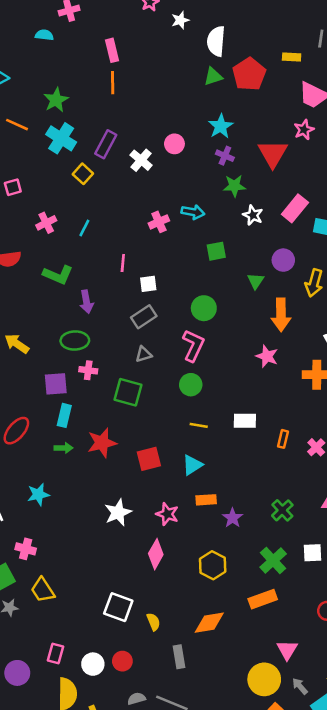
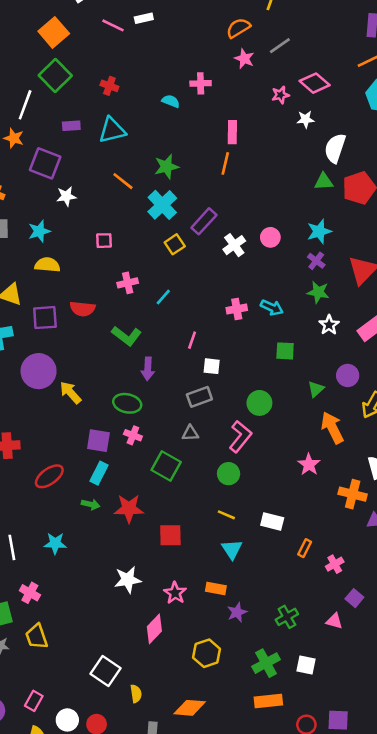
orange arrow: (281, 315) -> (332, 428), turned 140
cyan triangle: (192, 465) -> (232, 549), moved, turned -45
orange rectangle: (263, 599) -> (268, 701), moved

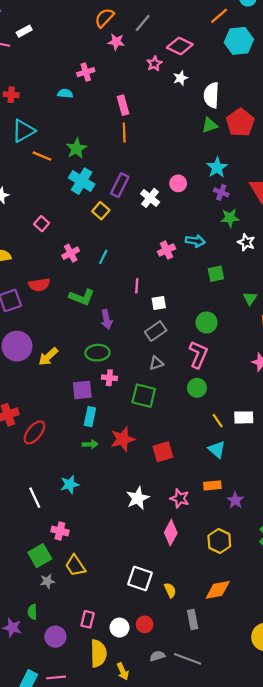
orange line: (123, 181) -> (42, 156), moved
pink square: (104, 241) -> (42, 224), turned -32
yellow arrow: (70, 393) -> (48, 357), turned -75
red ellipse: (49, 476) -> (34, 432), moved
yellow line: (226, 515) -> (218, 421), moved, turned 48

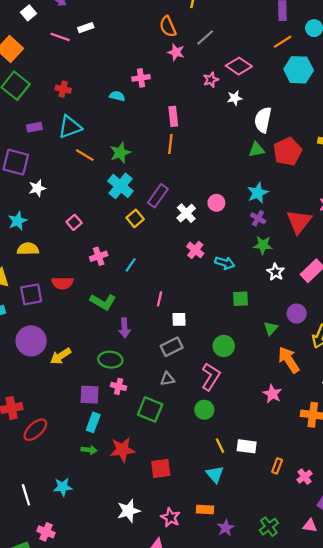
orange semicircle: (104, 18) -> (168, 26), turned -75
pink cross: (167, 250) -> (195, 250), moved, turned -35

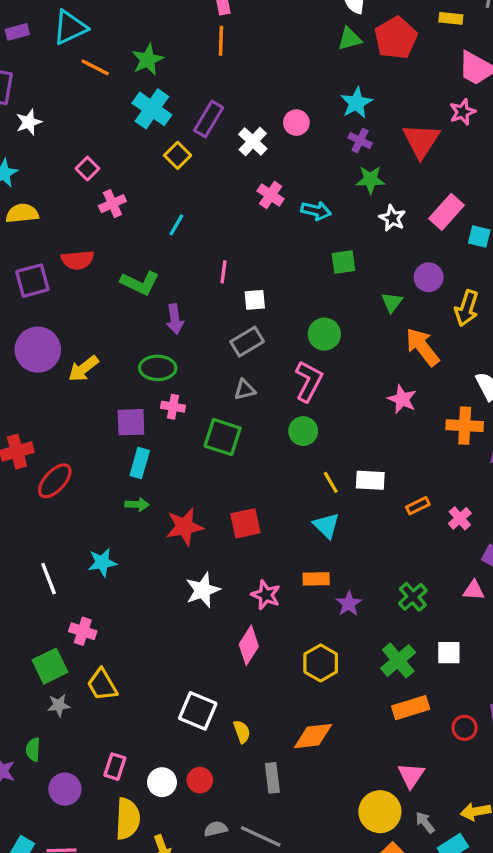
pink cross: (99, 256) -> (112, 204), moved
red star: (122, 450) -> (184, 527), moved
orange rectangle: (277, 466) -> (418, 506), turned 48

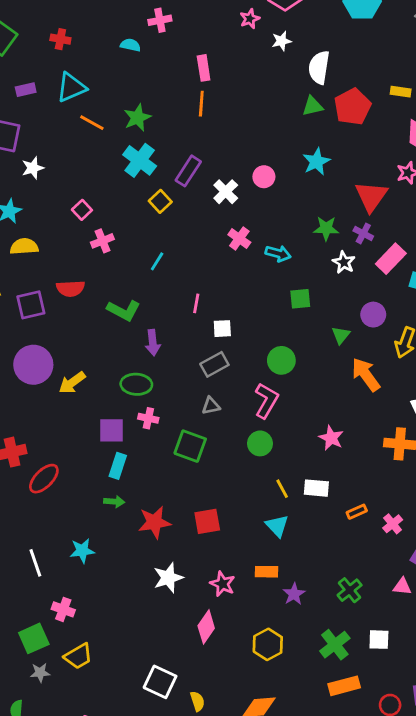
purple cross: (360, 141) -> (363, 233), moved
pink star: (402, 399) -> (331, 438), moved
yellow trapezoid: (102, 685) -> (78, 656), turned -92

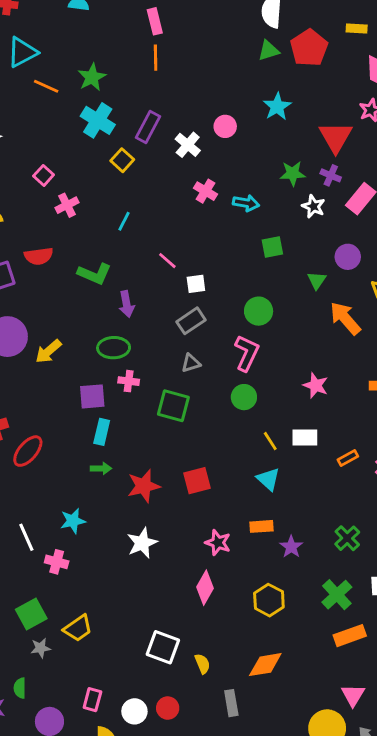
pink line: (196, 303) -> (167, 261), turned -54
white star: (168, 578) -> (142, 543), moved
pink cross: (63, 609) -> (57, 562), moved

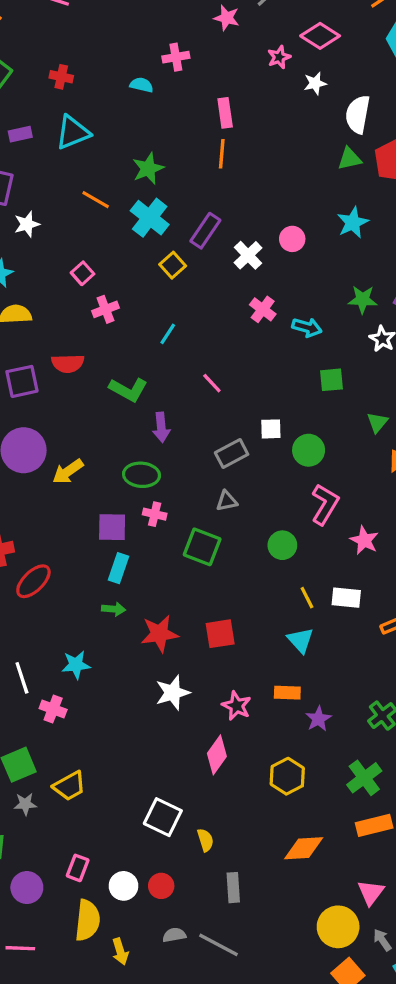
orange line: (46, 86) -> (96, 200), moved
white square: (196, 284) -> (271, 429), moved
pink L-shape: (247, 353) -> (325, 504), moved
white star: (142, 543) -> (173, 693), moved
orange diamond: (265, 665) -> (304, 848), moved

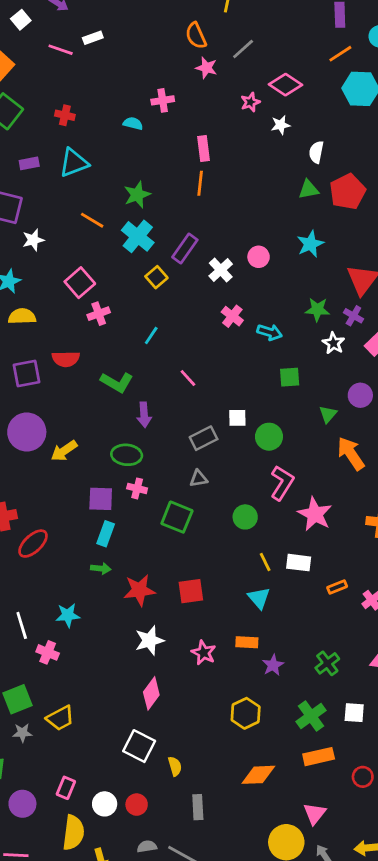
white semicircle: (358, 114) -> (316, 152), size x0.7
pink square: (83, 273) -> (80, 283), size x1.5
pink star: (364, 540) -> (315, 514), size x1.4
pink diamond: (217, 755) -> (151, 693), moved

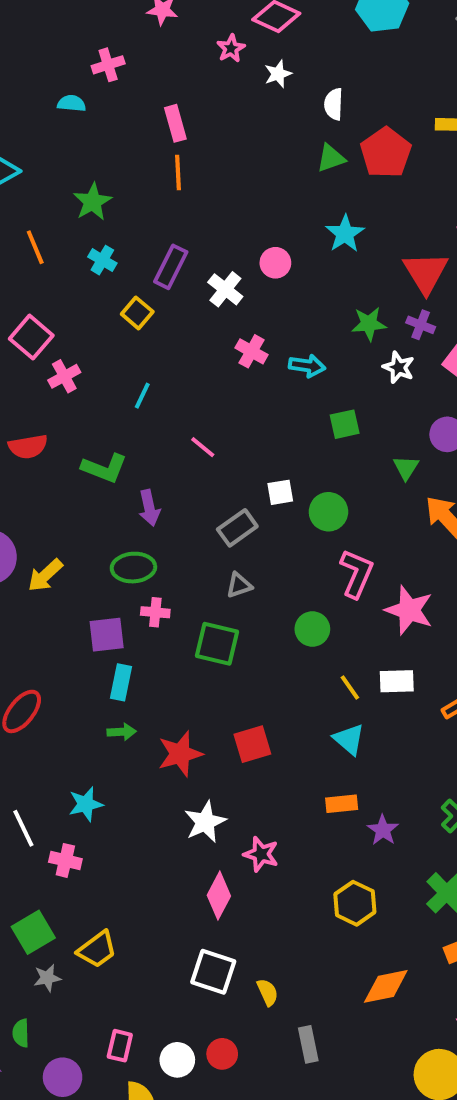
orange line: (92, 220) -> (35, 247), turned 45
cyan cross: (138, 236) -> (102, 260), size x0.6
pink star: (204, 653) -> (261, 854), moved

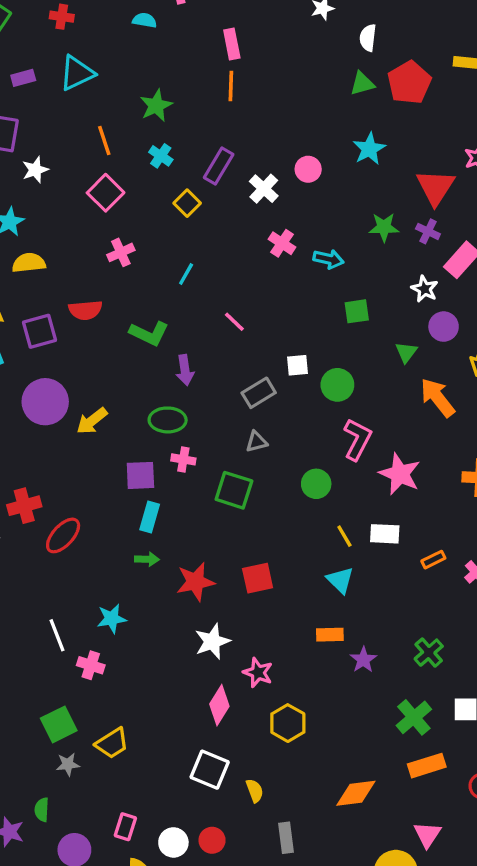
pink square: (31, 337) -> (106, 193), moved
white star: (399, 367) -> (425, 289), moved
yellow hexagon: (355, 903) -> (288, 723), moved

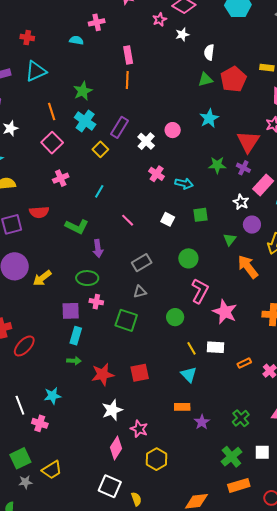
cyan cross: (161, 156) -> (85, 121), size x1.5
white square: (298, 365) -> (168, 219), moved, turned 32

